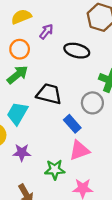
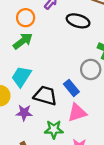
black trapezoid: (49, 94) -> (45, 96), moved

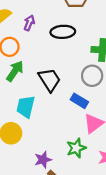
black trapezoid: (45, 96) -> (49, 80), moved, turned 60
purple star: (24, 113) -> (43, 160), moved

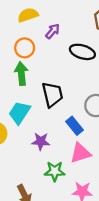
green arrow: (15, 71) -> (21, 74), turned -60
purple star: (43, 160) -> (41, 141), moved

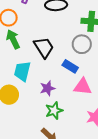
pink triangle: (80, 153) -> (83, 87), turned 42
green star: (55, 171) -> (54, 111), moved

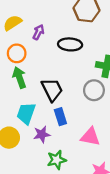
blue rectangle: (70, 66) -> (60, 117), moved, turned 35
purple star: (47, 88) -> (42, 134), moved

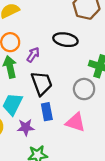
purple arrow: (38, 32) -> (33, 55), moved
pink triangle: (90, 137) -> (75, 122), moved

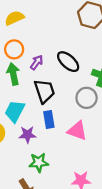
black ellipse: (65, 40) -> (68, 62), moved, turned 30

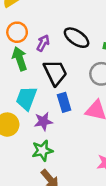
green star: (39, 162) -> (42, 151), moved

